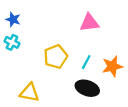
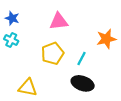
pink triangle: (89, 23) -> (59, 21), moved
orange star: (112, 66) -> (106, 39), moved

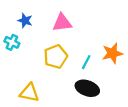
blue star: (12, 18) -> (25, 21), moved
orange star: (106, 39) -> (112, 53), moved

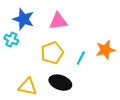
blue star: (25, 21) -> (23, 19), size x1.5
black ellipse: (87, 88) -> (60, 83), moved

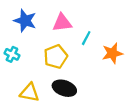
cyan cross: (11, 40) -> (12, 54), moved
cyan line: (81, 58) -> (86, 38), moved

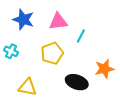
orange star: (112, 53) -> (104, 69), moved
black ellipse: (64, 88) -> (77, 82), moved

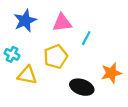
blue star: (23, 20) -> (25, 21), turned 30
yellow triangle: (27, 87) -> (27, 75), moved

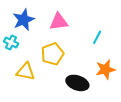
cyan line: (86, 38) -> (97, 37), moved
cyan cross: (12, 54) -> (11, 42), moved

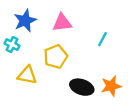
orange star: (105, 69) -> (111, 86), moved

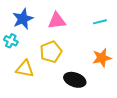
cyan line: (103, 39) -> (100, 22), moved, turned 48
orange star: (111, 86) -> (102, 58), moved

